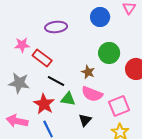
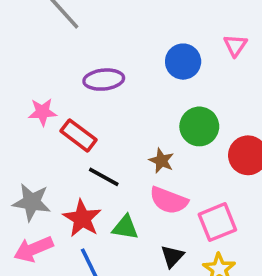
gray star: (19, 83) -> (32, 202), moved
green triangle: (68, 99) -> (125, 227), moved
black triangle: (85, 120) -> (172, 256), moved
pink arrow: (17, 121) -> (33, 249), turned -35

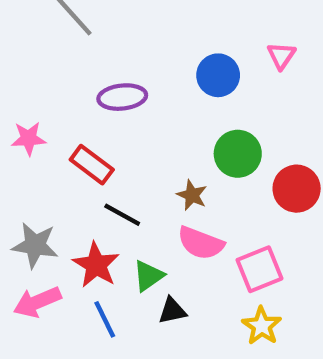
pink star: (42, 112) -> (29, 138), moved
green triangle: (125, 227) -> (148, 276), turned -44
black triangle: (172, 256) -> (172, 311), moved, turned 35

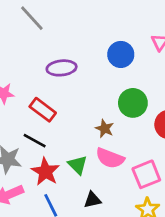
black line: (122, 215) -> (35, 141), moved
green triangle: (148, 276) -> (78, 165), moved, turned -40

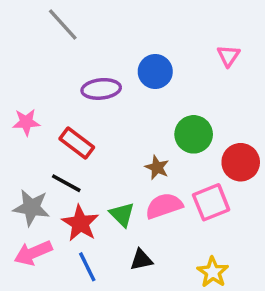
blue circle: (121, 54) -> (155, 72), moved
pink semicircle: (110, 158) -> (164, 206), turned 140
pink square: (146, 174) -> (211, 202), moved

